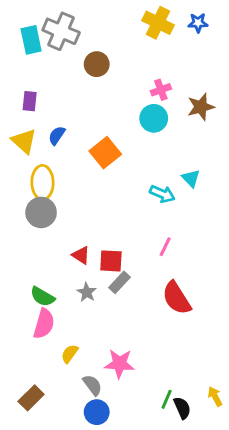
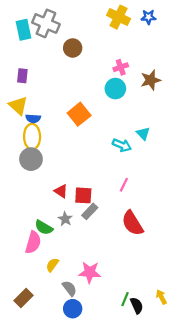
blue semicircle: (57, 135) -> (33, 118), moved, turned -120
green semicircle: (42, 297) -> (44, 227), moved

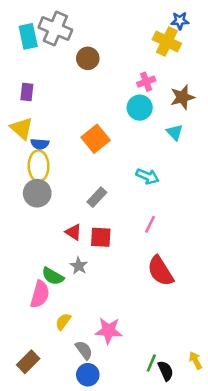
yellow cross: (119, 17) -> (167, 41), moved
cyan triangle: (143, 133) -> (175, 132), moved
gray rectangle: (90, 211) -> (97, 197), moved

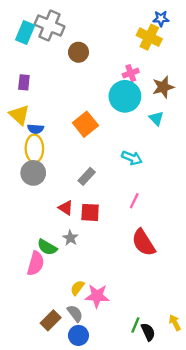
cyan rectangle: (28, 36) -> (25, 32), turned 35
cyan circle: (140, 108) -> (125, 96), size x1.4
yellow semicircle: (63, 322) -> (77, 288), moved
brown rectangle: (28, 362) -> (51, 320), moved

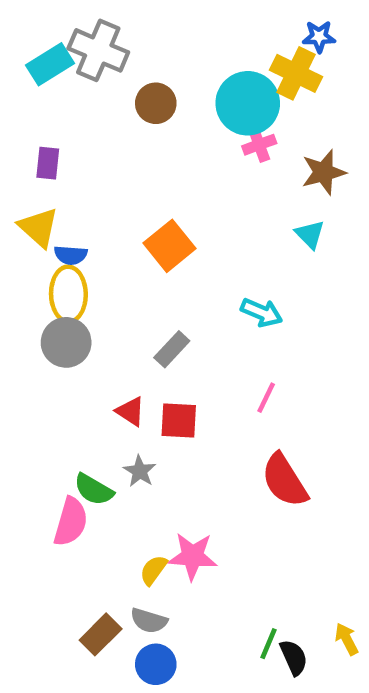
cyan rectangle: (25, 32) -> (50, 64), turned 35
cyan circle: (125, 96) -> (248, 103), moved
pink star: (97, 296) -> (193, 556), moved
gray semicircle: (75, 313) -> (149, 621), turned 144

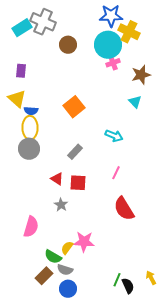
blue star: (319, 37) -> (111, 16), moved, size x1.6
green semicircle: (94, 490) -> (53, 257), moved

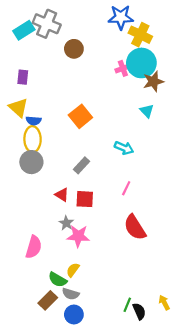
cyan circle: (108, 45) -> (141, 63), moved
pink star: (84, 242) -> (78, 236), moved

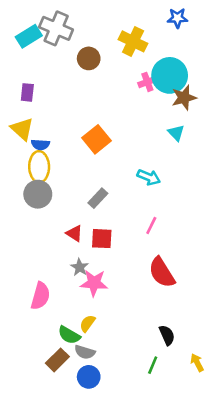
blue star: (121, 17) -> (177, 18), moved, size x0.7
yellow cross: (140, 35) -> (133, 41), moved
black semicircle: (139, 311) -> (167, 335), moved

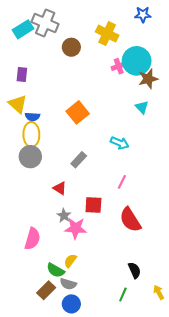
red square: (102, 239) -> (93, 205), moved

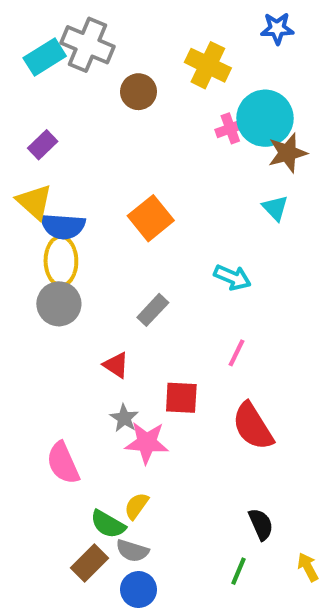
purple rectangle: (22, 75) -> (43, 145), turned 40
blue semicircle: (32, 117) -> (63, 226), size x1.5
pink semicircle: (32, 239) -> (63, 463), turned 140

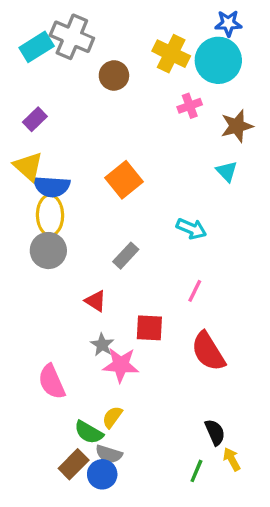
cyan circle: (265, 118) -> (218, 60), moved
yellow arrow: (308, 567) -> (232, 459), moved
blue circle: (138, 590) -> (102, 474), moved

